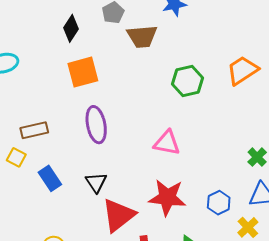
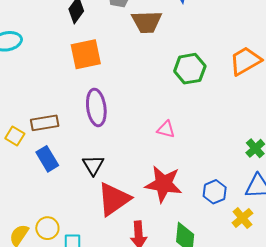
brown rectangle: (34, 130) -> (45, 123), moved
pink triangle: (167, 143) -> (166, 129), size x0.7

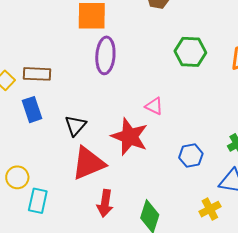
purple ellipse: (96, 107) -> (105, 55), moved
red star: (164, 184) -> (130, 137), moved
blue hexagon: (215, 192) -> (191, 156), moved

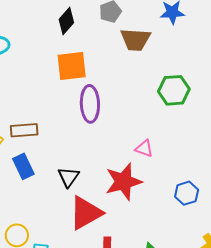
red star: (130, 137) -> (123, 182), turned -30

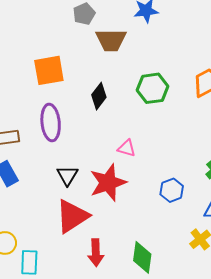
black diamond: (66, 21) -> (99, 96), moved
purple ellipse: (90, 104) -> (51, 123), moved
black triangle: (68, 177) -> (67, 175), moved

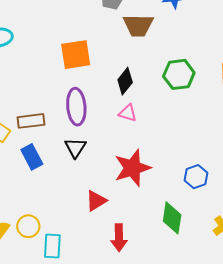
pink triangle: (127, 148) -> (128, 113), moved
black triangle: (67, 175) -> (75, 148), moved
red triangle: (72, 216) -> (96, 201), size x0.6
green diamond: (142, 257) -> (172, 218), moved

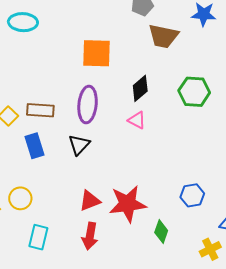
red star: (133, 168) -> (128, 204), moved
green diamond: (172, 218) -> (161, 232), size x0.7
yellow circle: (28, 226) -> (20, 198), moved
red arrow: (119, 238) -> (90, 236), moved

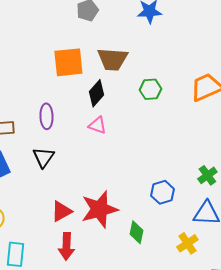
brown trapezoid: (163, 36) -> (112, 59), moved
orange square: (96, 53) -> (68, 62), moved
green hexagon: (194, 92) -> (150, 89), size x0.7
purple ellipse: (88, 105) -> (46, 116), size x0.7

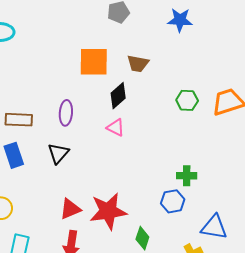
brown trapezoid: (112, 59) -> (138, 64), size x0.7
green hexagon: (150, 89) -> (187, 100), moved
green cross: (207, 175) -> (187, 176), moved, turned 30

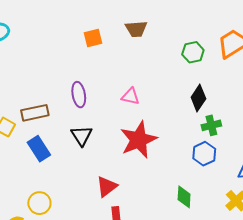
orange square: (94, 62) -> (93, 38), size x0.6
black diamond: (118, 96) -> (198, 98), moved
red star: (108, 211) -> (139, 140), moved

